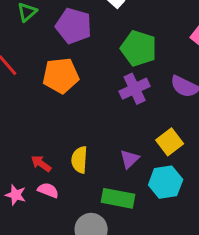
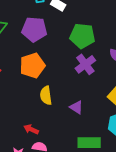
purple triangle: (129, 159) -> (76, 107), moved, turned -32
yellow semicircle: (79, 160) -> (46, 95), moved

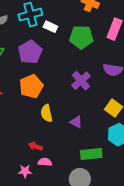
purple pentagon: (34, 29) -> (30, 52), turned -30
green pentagon: (82, 36) -> (81, 37), moved

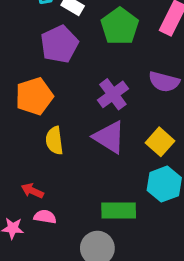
green pentagon: (81, 37) -> (120, 26), turned 30
purple pentagon: (30, 52) -> (59, 44), moved
purple triangle: (76, 122) -> (109, 137), moved, size x1.6

